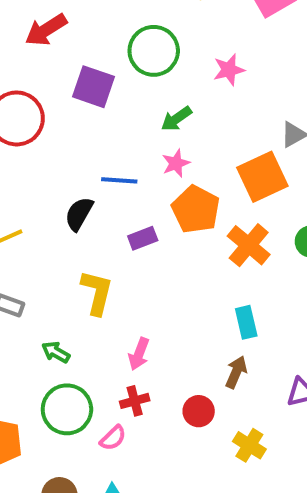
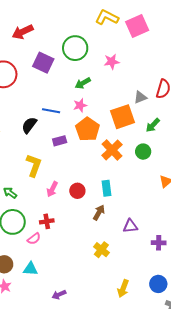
pink arrow: (139, 354) -> (52, 189), moved
red circle: (199, 411) -> (77, 191), moved

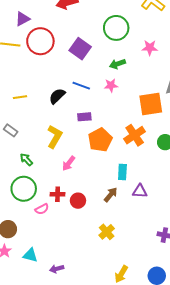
purple square: (43, 63) -> (80, 49), moved
orange pentagon: (88, 129) -> (100, 140), moved
red circle: (77, 191) -> (78, 201), moved
purple triangle: (130, 226) -> (140, 191), moved
cyan triangle: (30, 269) -> (30, 255), moved

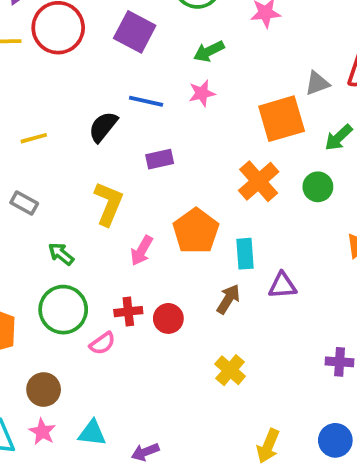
orange pentagon: (100, 140) -> (196, 231), moved

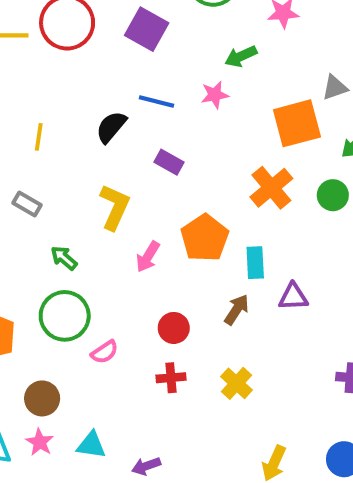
green arrow: (209, 51) -> (241, 56), moved
yellow line: (34, 138) -> (39, 137), turned -68
purple rectangle: (160, 159) -> (169, 162), turned 40
red cross: (128, 312) -> (171, 378), moved

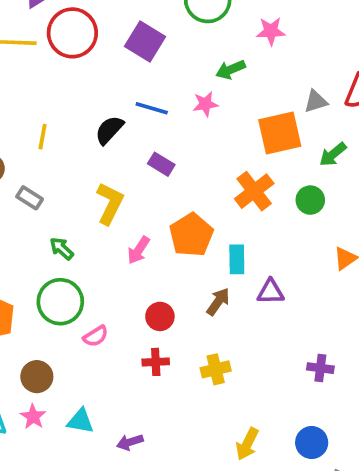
yellow cross: (236, 383) -> (216, 369), turned 32

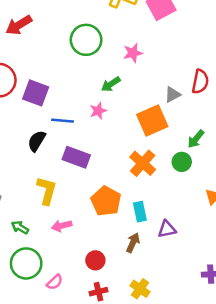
purple square: (145, 41) -> (36, 93), moved
green arrow: (333, 154) -> (196, 139), moved
purple rectangle: (161, 164) -> (76, 157), size x1.5
pink arrow: (139, 250) -> (62, 226), moved, turned 54
yellow cross: (216, 369) -> (140, 289), turned -30

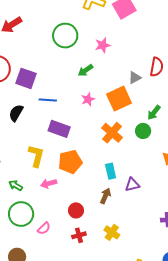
pink star: (98, 111) -> (88, 99), moved
black semicircle: (37, 141) -> (16, 113), moved
orange pentagon: (106, 201) -> (70, 162), moved, turned 30

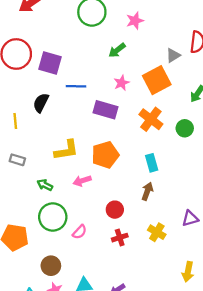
purple rectangle: (59, 129) -> (105, 110), moved
green circle: (143, 131) -> (185, 128), moved
yellow L-shape: (36, 156) -> (66, 150), turned 70
purple triangle: (132, 185) -> (190, 218), moved

